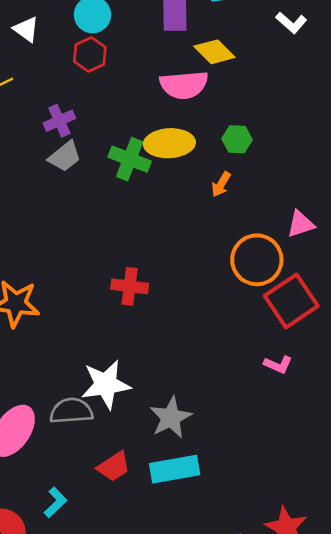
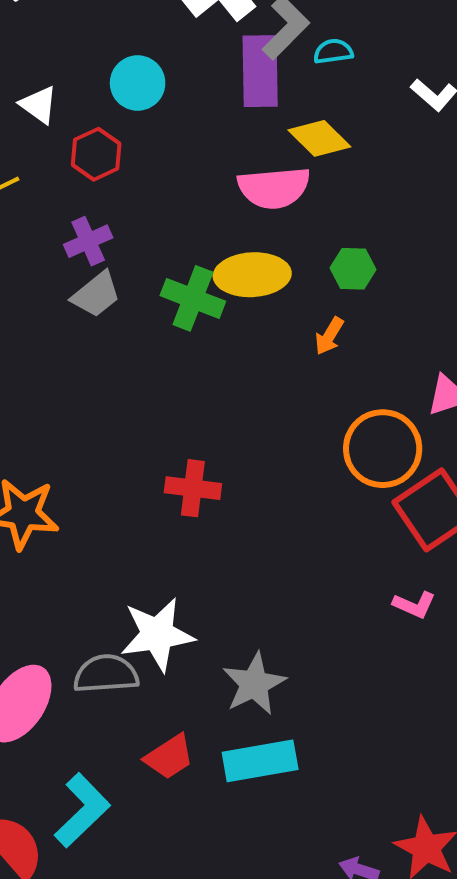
red hexagon: (90, 54) -> (96, 154), moved
cyan L-shape: (55, 502) -> (82, 810), size x1.6

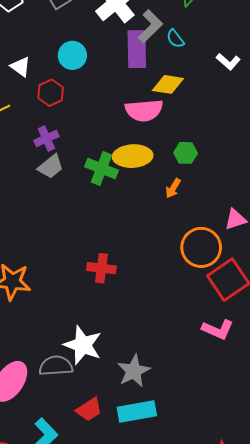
cyan semicircle: (333, 51) -> (175, 39), turned -120
yellow diamond: (319, 138) -> (168, 84), turned -36
pink L-shape: (414, 605) -> (218, 329), size x1.4
white star: (157, 634) -> (83, 345), turned 30

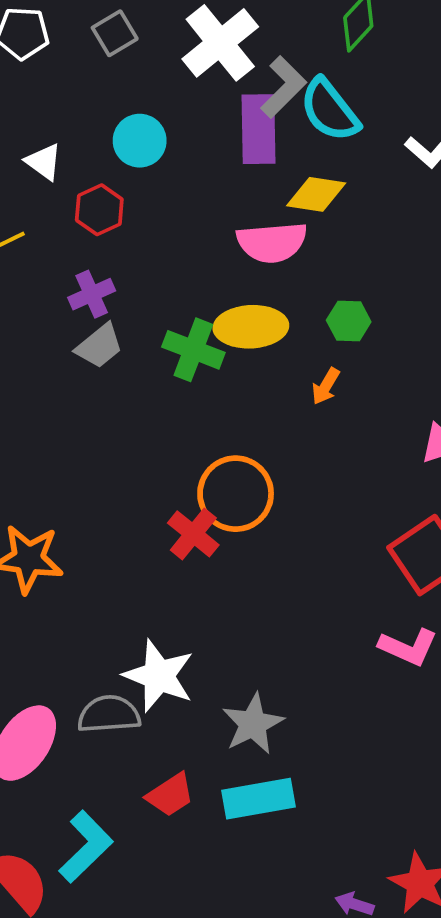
cyan semicircle: (175, 39) -> (330, 110), size x1.8
orange circle: (201, 247) -> (236, 494), moved
red cross: (101, 268) -> (193, 534), turned 32

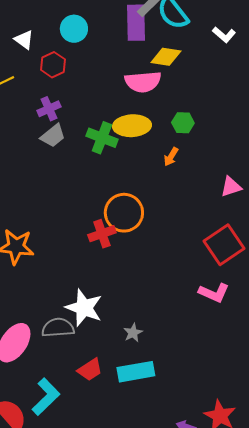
red cross: (193, 534) -> (102, 234), turned 32
gray star: (253, 724) -> (133, 333), size x0.6

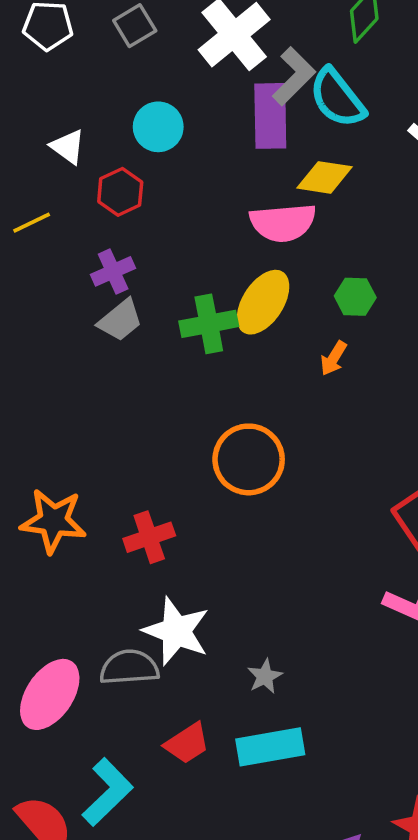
yellow ellipse: (132, 126) -> (263, 302), turned -54
green cross: (102, 138) -> (209, 324), turned -32
red cross: (102, 234) -> (149, 537), moved

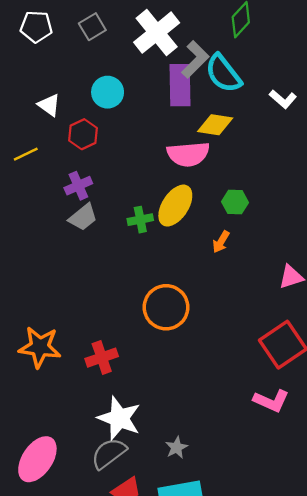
green cross: (209, 324) -> (140, 220), size x0.7
gray semicircle: (129, 667) -> (109, 453), moved, turned -33

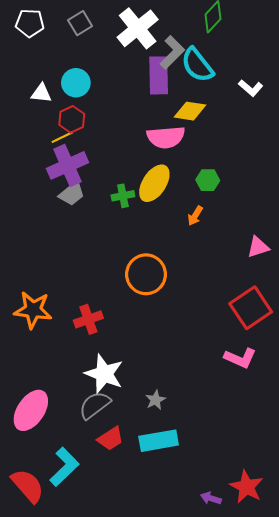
cyan circle: (108, 92) -> (76, 83), moved
white triangle: (49, 105) -> (41, 93), turned -30
yellow line: (26, 154) -> (62, 137), moved
purple cross: (78, 186) -> (67, 165), size x1.6

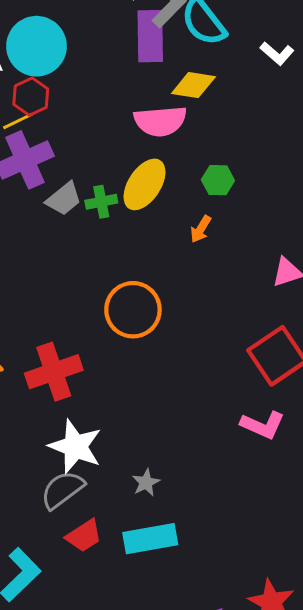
cyan circle: (76, 83) -> (36, 46), size x1.5
gray trapezoid: (72, 194) -> (64, 199), moved
red cross: (88, 319) -> (54, 372), size x1.4

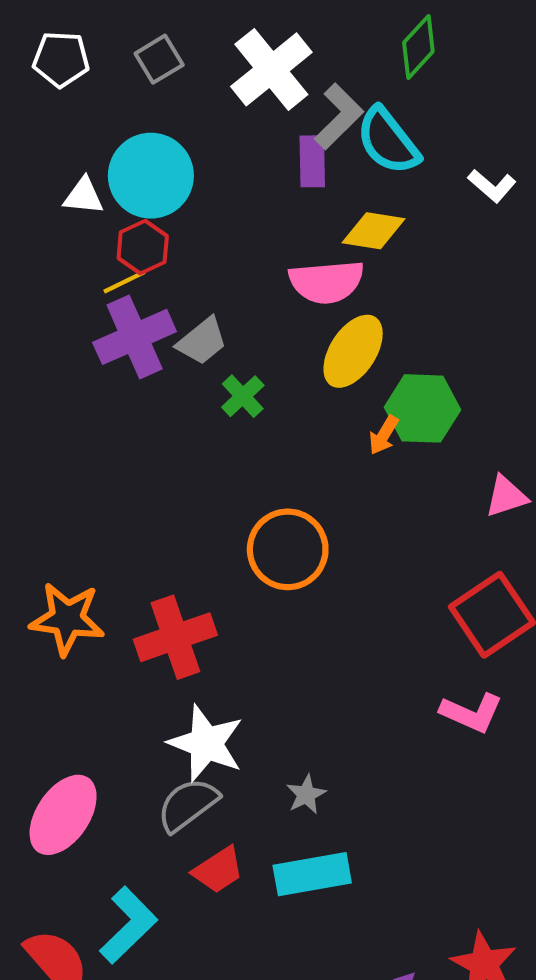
purple rectangle: (150, 36) -> (312, 161), size x0.7
green hexagon: (218, 180) -> (422, 408), moved, size x1.6
yellow ellipse: (145, 184) -> (353, 351), moved
gray trapezoid: (64, 199) -> (202, 341), moved
green cross: (101, 202) -> (243, 396), turned -32

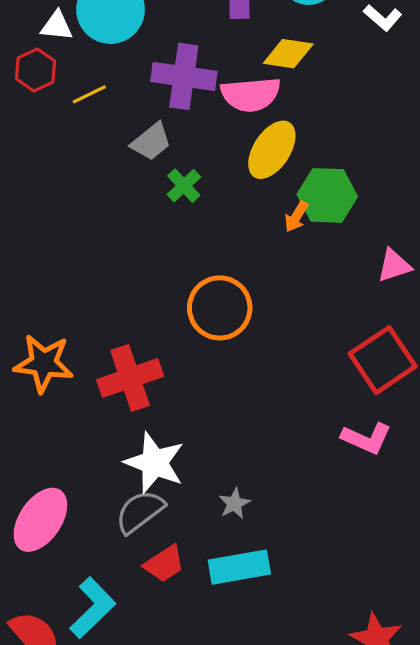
red hexagon: (143, 247) -> (36, 70), moved
purple cross: (135, 337) -> (184, 76), moved, turned 32

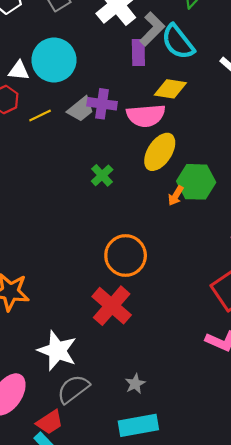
purple cross: (184, 76) -> (102, 104), size x0.7
gray trapezoid: (151, 142) -> (81, 109), moved
red cross: (130, 378) -> (112, 306), moved, turned -30
white star: (154, 463) -> (57, 351), moved
red trapezoid: (164, 564) -> (50, 422), moved

